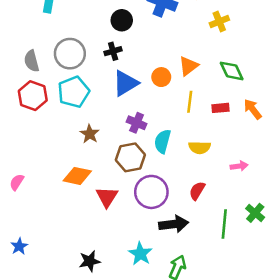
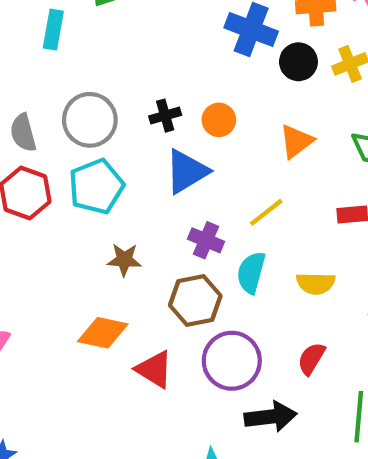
black circle: (122, 20) -> (298, 62), moved
orange circle: (161, 77) -> (219, 120), moved
yellow line: (190, 102) -> (266, 212), moved, turned 45
brown star: (90, 134) -> (124, 260), turned -30
red triangle: (107, 197) -> (154, 369), turned -30

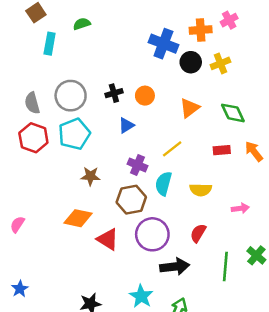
blue triangle: (187, 171) -> (126, 125), size x0.6

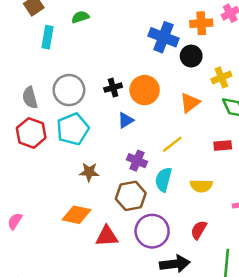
yellow cross: (220, 63) -> (221, 77), moved
orange circle: (145, 96) -> (145, 90), size x1.5
red triangle: (108, 239) -> (107, 236), turned -35

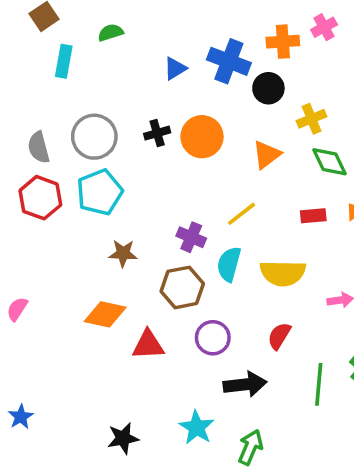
blue triangle: (126, 120) -> (175, 68), moved
yellow semicircle: (201, 186) -> (283, 273), size x1.4
pink semicircle: (15, 221) -> (17, 309), moved
purple circle: (152, 231) -> (213, 338), size x0.7

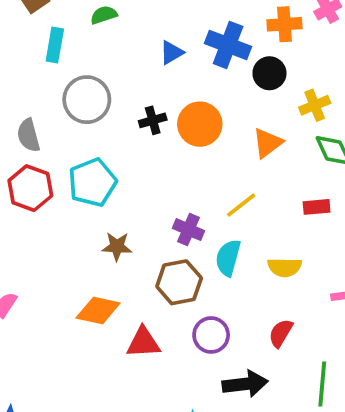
gray circle: (94, 137) -> (87, 100), moved
yellow semicircle: (283, 273) -> (285, 267), size x0.7

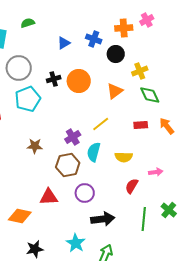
blue cross: (228, 45) -> (94, 39), size x0.7
cyan pentagon: (92, 182) -> (28, 99), moved
purple cross: (188, 230) -> (73, 137), turned 35
orange diamond: (98, 311) -> (20, 216), moved
red semicircle: (281, 333) -> (132, 186), moved

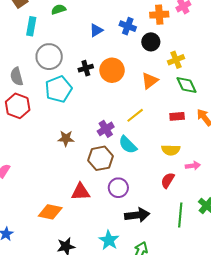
cyan semicircle: (94, 152) -> (128, 145), turned -60
yellow semicircle: (124, 157) -> (171, 150), moved

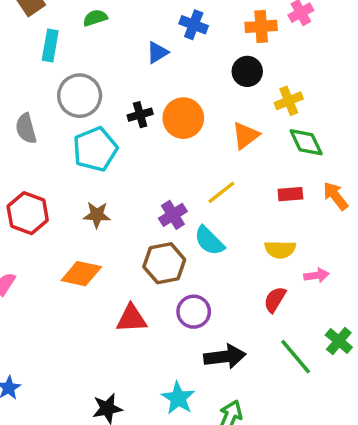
blue cross: (128, 26) -> (194, 25), moved
red hexagon: (18, 106) -> (28, 213), moved
brown star: (66, 138) -> (97, 215), moved
orange diamond: (50, 212) -> (81, 274), moved
green line: (180, 215) -> (296, 357), turned -45

